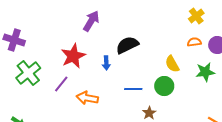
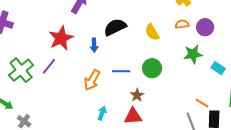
yellow semicircle: (172, 64) -> (152, 32), moved
green cross: (28, 73) -> (21, 70), moved
orange arrow: (87, 98) -> (92, 80), moved, turned -70

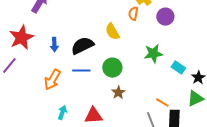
orange semicircle: (182, 24) -> (133, 14), moved, turned -72
black semicircle: (115, 27) -> (82, 46), moved
purple circle: (205, 27) -> (165, 17), moved
brown star: (137, 95) -> (118, 93), moved

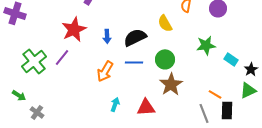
brown star: (118, 93) -> (171, 84), size x1.6

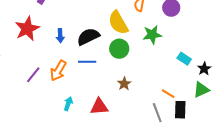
yellow semicircle: (165, 23) -> (118, 23), size x1.4
green star: (206, 45) -> (152, 35), moved
purple line: (62, 57) -> (33, 75), moved
green circle: (165, 59) -> (119, 49), moved
brown star: (171, 84) -> (124, 84), size x0.6

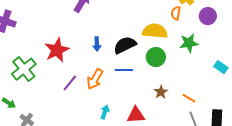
yellow semicircle: (118, 23) -> (155, 31), turned 125
red star: (27, 29) -> (57, 50), moved
orange line: (168, 94) -> (189, 98), moved

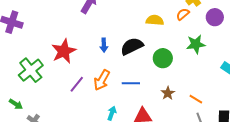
orange semicircle: (176, 13) -> (183, 14), turned 40
yellow semicircle: (155, 31) -> (155, 20), moved, size x0.7
blue line: (124, 70) -> (131, 83), moved

